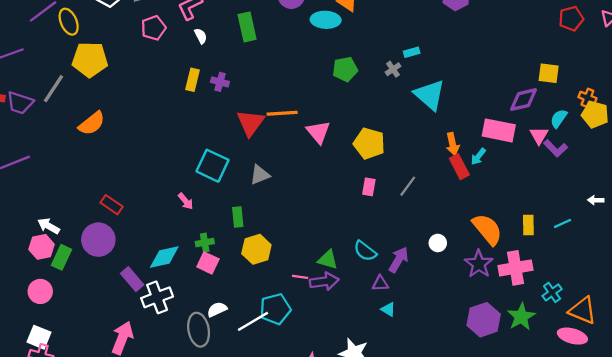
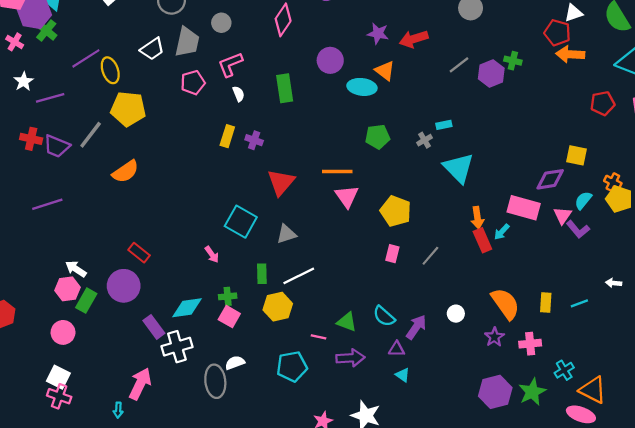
orange line: (282, 113) -> (337, 171), moved
purple star: (479, 264) -> (494, 337), size x0.7
pink cross: (515, 268) -> (530, 344), size x0.7
purple arrow: (324, 281) -> (350, 358), moved
white line: (253, 321) -> (299, 276), moved

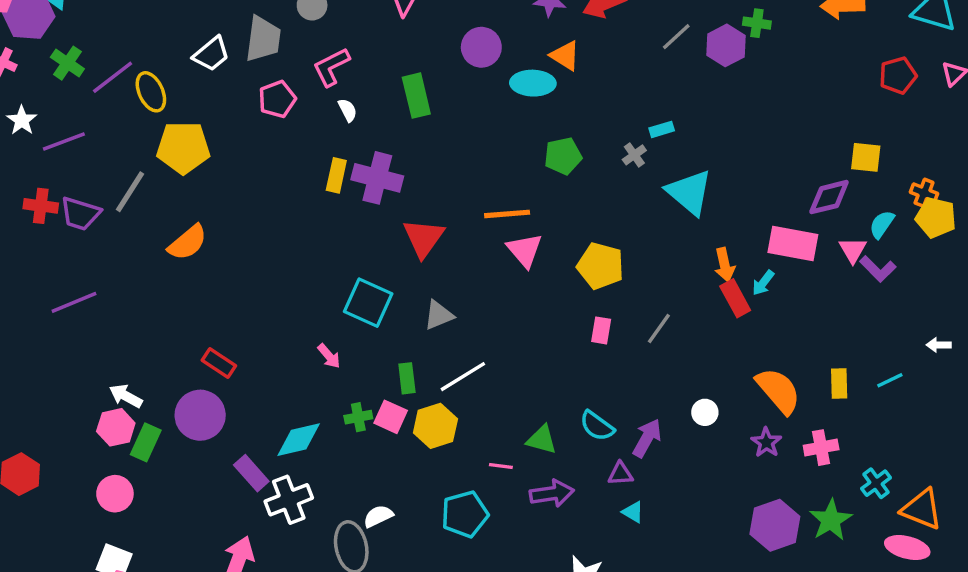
green cross: (46, 30) -> (67, 63), moved
purple cross: (254, 140) -> (377, 178), size x1.8
pink square: (229, 317) -> (391, 417), moved

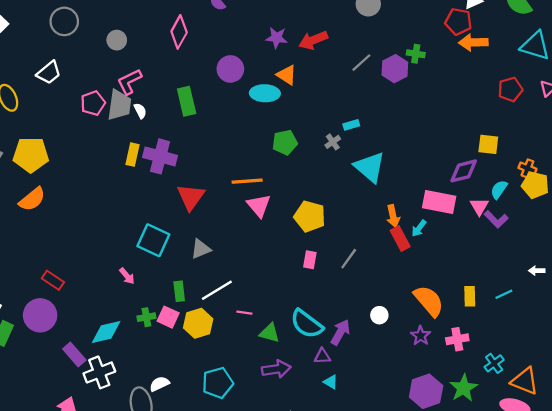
gray trapezoid: (263, 39) -> (119, 105), moved
yellow pentagon: (183, 148) -> (31, 155), moved
cyan semicircle: (597, 426) -> (307, 324), size x1.4
pink line: (501, 466) -> (244, 313), moved

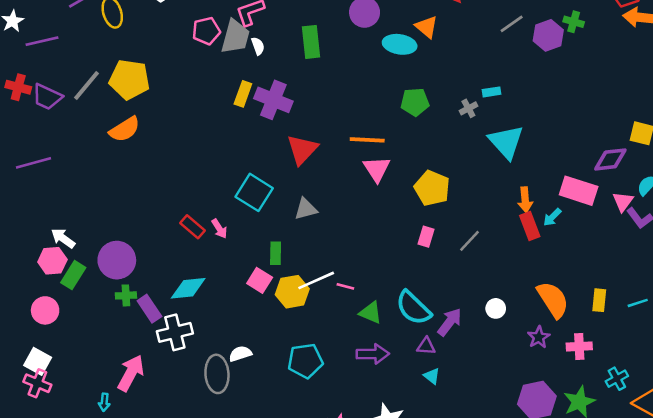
red rectangle: (53, 280) -> (193, 227), moved
white line: (217, 290) -> (316, 280), moved
green cross: (146, 317) -> (126, 295), moved

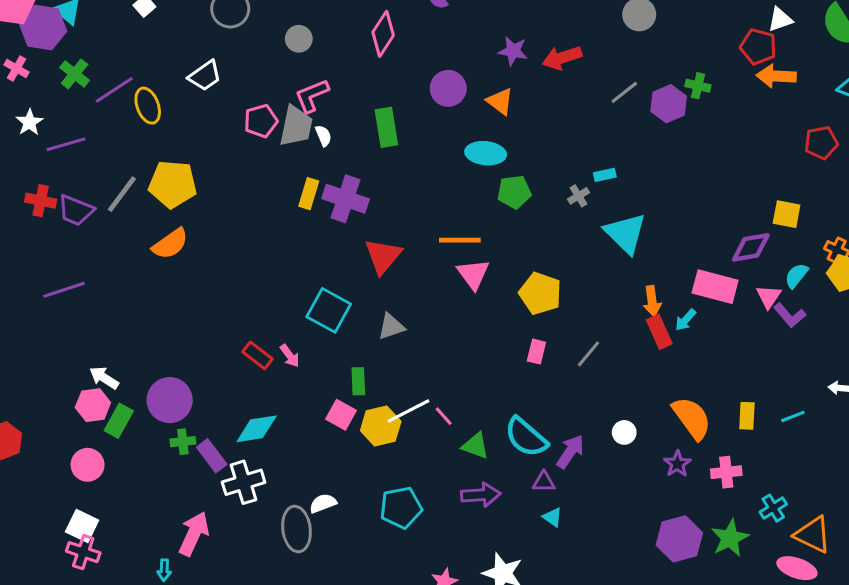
orange triangle: (427, 27) -> (500, 101), moved
cyan ellipse: (400, 44) -> (486, 153), moved
pink line: (345, 286) -> (444, 416), turned 36

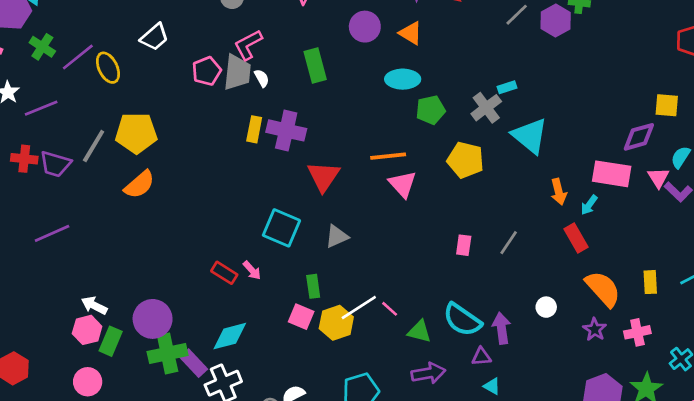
gray cross: (578, 196) -> (486, 108), size x1.6
yellow pentagon: (540, 293) -> (466, 160), moved
red rectangle: (659, 332) -> (576, 238), moved
green cross: (183, 442) -> (168, 353), size x1.8
purple arrow: (570, 452) -> (502, 328), turned -36

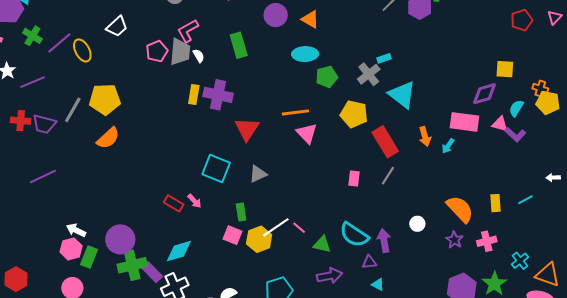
pink triangle: (658, 178) -> (500, 124), turned -42
red rectangle: (576, 238) -> (385, 142), moved, size x1.4

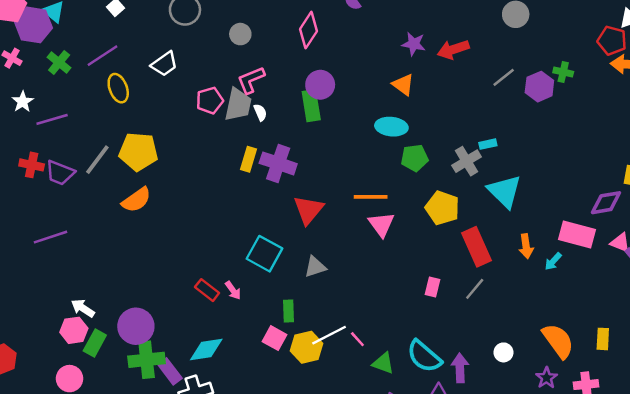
purple circle: (276, 15) -> (320, 85), moved
purple line: (59, 43) -> (103, 56), moved

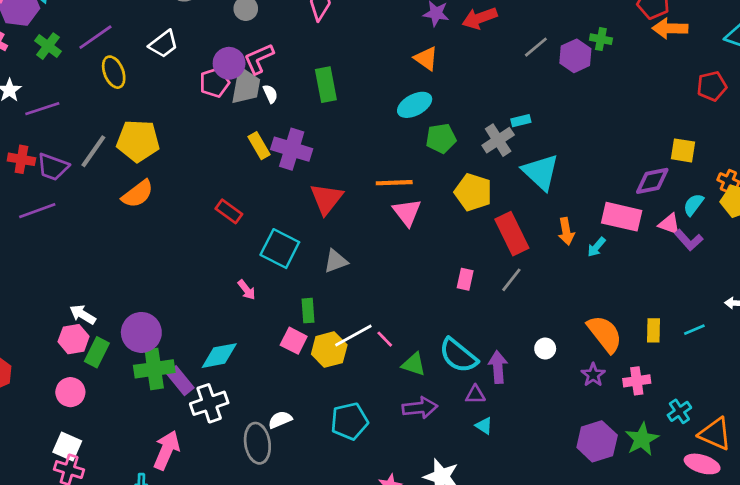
purple circle: (320, 85) -> (229, 63), moved
cyan ellipse: (391, 127) -> (415, 105), turned -32
yellow rectangle: (249, 159) -> (259, 146), turned -45
purple line: (50, 237) -> (37, 211), moved
red rectangle: (207, 290) -> (229, 211), moved

